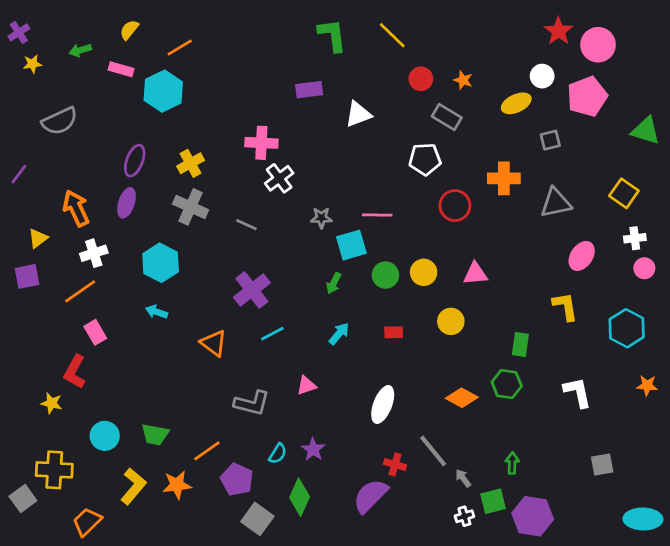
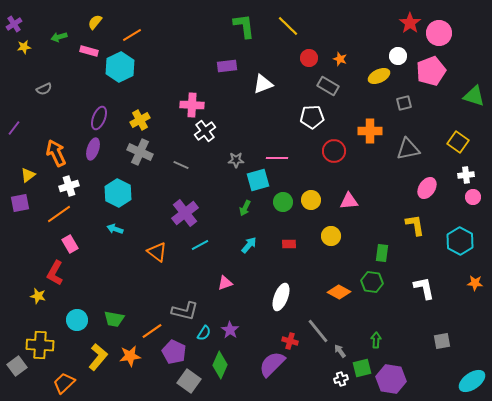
gray semicircle: (60, 121) -> (44, 89), size x0.6
gray L-shape: (252, 403) -> (185, 311), moved
cyan ellipse: (643, 519) -> (472, 381), turned -36

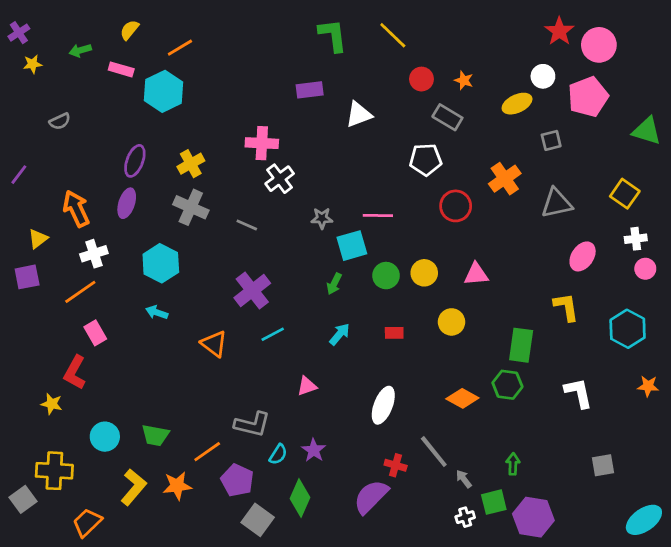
orange cross: (370, 131) -> (505, 179), turned -35
green rectangle: (382, 253) -> (521, 345), size x1.4

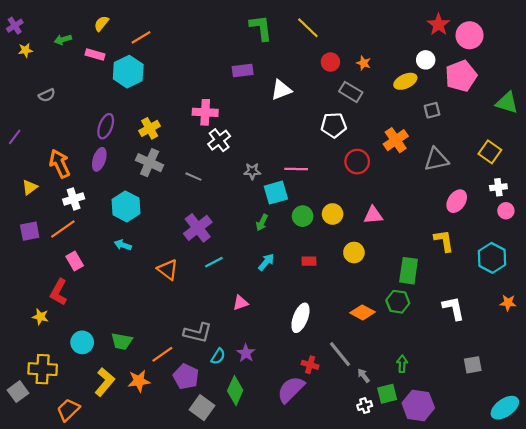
purple square: (27, 277) -> (30, 231), moved

